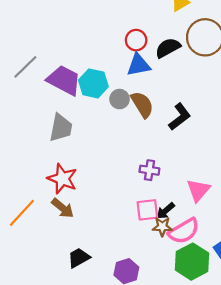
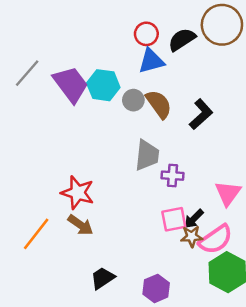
purple trapezoid: (64, 80) -> (71, 84), turned 30
gray trapezoid: (61, 128) -> (147, 155), moved

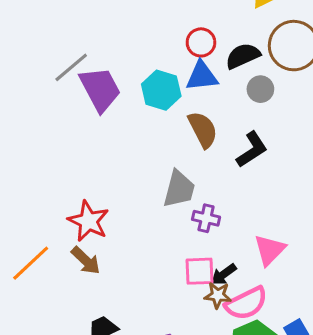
gray line: (27, 73) -> (71, 67), moved
cyan hexagon: (103, 85) -> (161, 90), moved
gray circle: (133, 100) -> (260, 89), moved

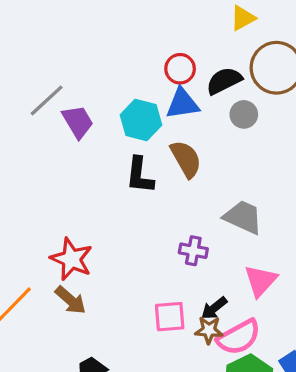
purple trapezoid: (100, 89) -> (78, 122), size x0.7
black L-shape: (252, 150) -> (140, 175), moved, turned 132
gray trapezoid: (179, 189) -> (243, 217), moved, turned -78
pink square: (200, 271) -> (170, 317), moved

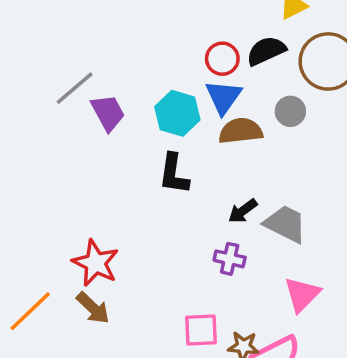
black semicircle: (224, 81) -> (266, 51), moved
blue triangle: (182, 104) -> (224, 97), turned -48
brown semicircle: (186, 159) -> (241, 131), moved, turned -69
black arrow: (214, 308) -> (243, 211), moved

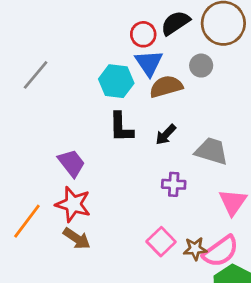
purple trapezoid: (108, 113) -> (71, 163), moved
black arrow: (243, 211) -> (166, 135), moved
orange line: (30, 311) -> (27, 221), moved
pink square: (201, 330) -> (161, 242), turned -32

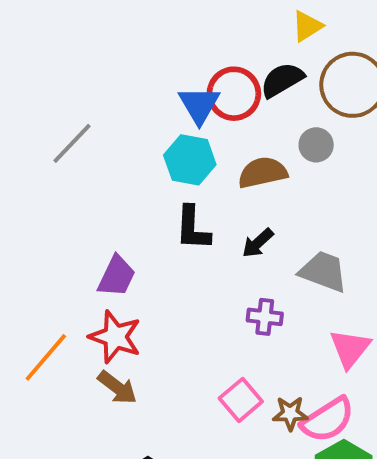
red circle: (143, 34) -> (234, 94), size x1.4
blue triangle: (149, 63) -> (199, 105), moved
purple trapezoid: (71, 163) -> (117, 276), turned 60

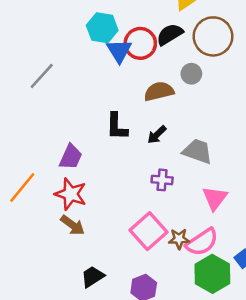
cyan hexagon: (190, 160) -> (102, 28), moved
orange line: (46, 357) -> (22, 188), moved
pink square: (241, 400) -> (149, 231), size x1.4

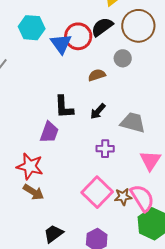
cyan hexagon: (102, 28) -> (32, 28), moved
brown semicircle: (159, 91) -> (97, 75), size x0.7
purple trapezoid: (71, 157) -> (49, 132), moved
pink semicircle: (202, 242) -> (142, 198), turned -84

